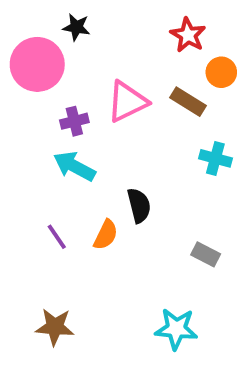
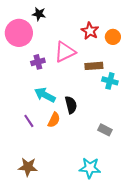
red star: (188, 35) -> (90, 31), moved
brown rectangle: (188, 102) -> (94, 66), moved, turned -36
cyan arrow: (74, 166) -> (45, 95), moved

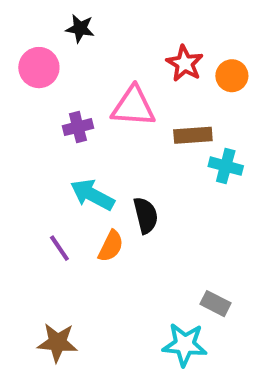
pink circle: (19, 33) -> (39, 68), size x0.7
pink triangle: (65, 52) -> (133, 107), turned 30
gray rectangle: (105, 130) -> (215, 304), moved

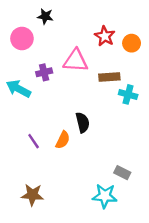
cyan arrow: (92, 195) -> (18, 89), moved

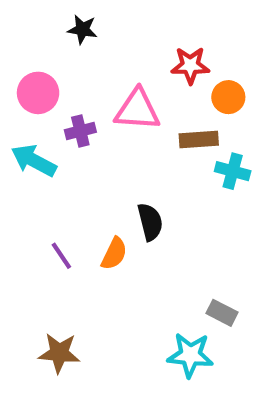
red star: (105, 36) -> (190, 65), turned -30
pink circle: (22, 38) -> (38, 93), moved
orange circle: (132, 43) -> (228, 97), moved

